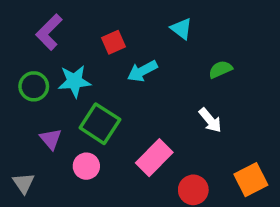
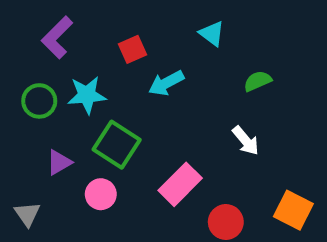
purple triangle: (51, 139) -> (59, 162), turned 40
orange square: (251, 180) -> (293, 210), turned -36

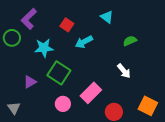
red square: (133, 49) -> (67, 25), turned -32
green circle: (39, 101) -> (12, 38), moved
pink circle: (101, 194) -> (63, 104), moved

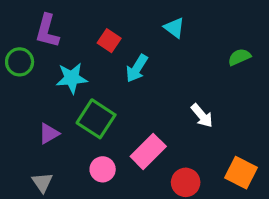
purple L-shape: (29, 19) -> (47, 31), turned -30
green semicircle: (130, 41) -> (239, 57), moved
cyan arrow: (84, 42) -> (137, 68), turned -30
gray triangle: (14, 108) -> (42, 182), moved

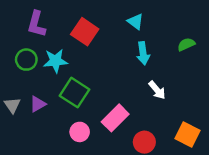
red square: (109, 41) -> (85, 32), size x1.5
green circle: (20, 62) -> (26, 60), moved
cyan arrow: (137, 68) -> (143, 53), moved, turned -40
gray triangle: (42, 182) -> (12, 105), moved

